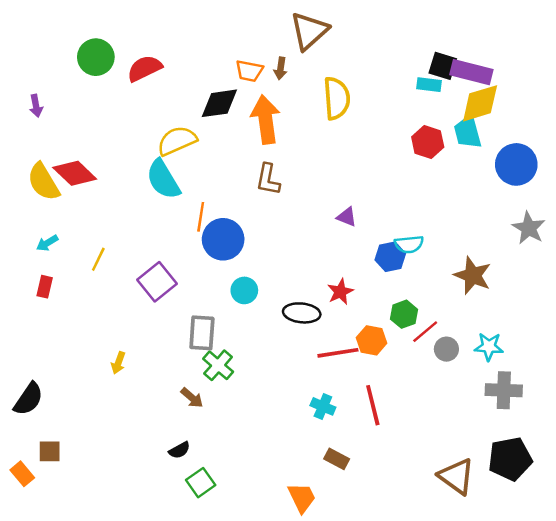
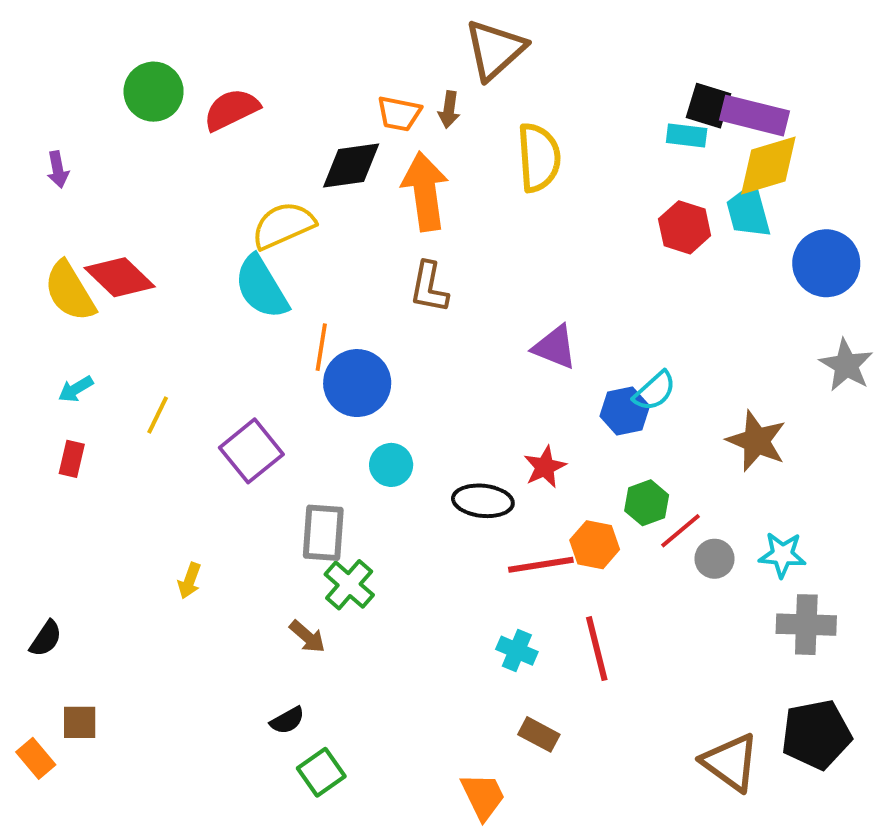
purple triangle: (347, 217) -> (555, 347), size x1.4
cyan semicircle: (409, 244) -> (655, 391), turned -36
black semicircle: (28, 399) -> (46, 639), size x0.7

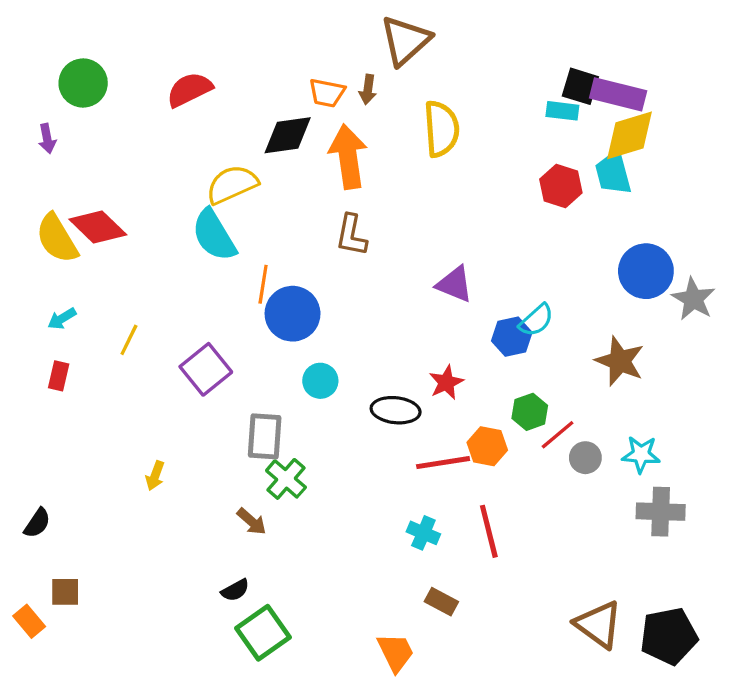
green circle: (154, 92) -> (83, 83), moved
blue circle: (826, 263) -> (646, 271), moved
black pentagon: (816, 734) -> (669, 636), moved
green square: (321, 772) -> (263, 633), size x1.4

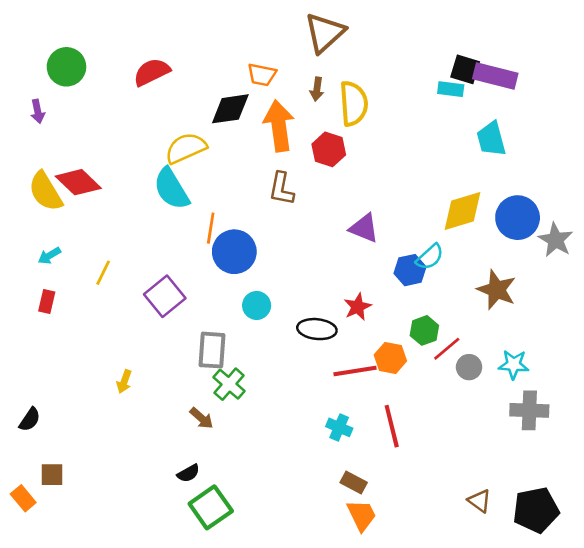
brown arrow: (368, 90) -> (317, 89), moved
yellow diamond: (630, 135) -> (462, 211), moved
red hexagon: (561, 186) -> (329, 149), moved
brown triangle: (598, 625) -> (480, 501), size x0.6
orange trapezoid: (396, 652) -> (361, 515), moved

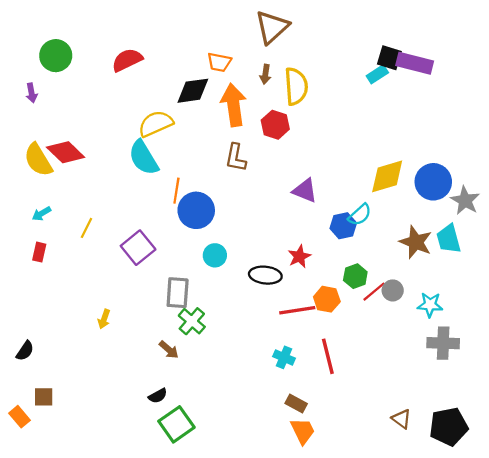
cyan rectangle: (451, 89) -> (377, 74), turned -40
cyan trapezoid: (491, 139) -> (449, 239), moved
gray circle: (469, 367) -> (393, 290), moved

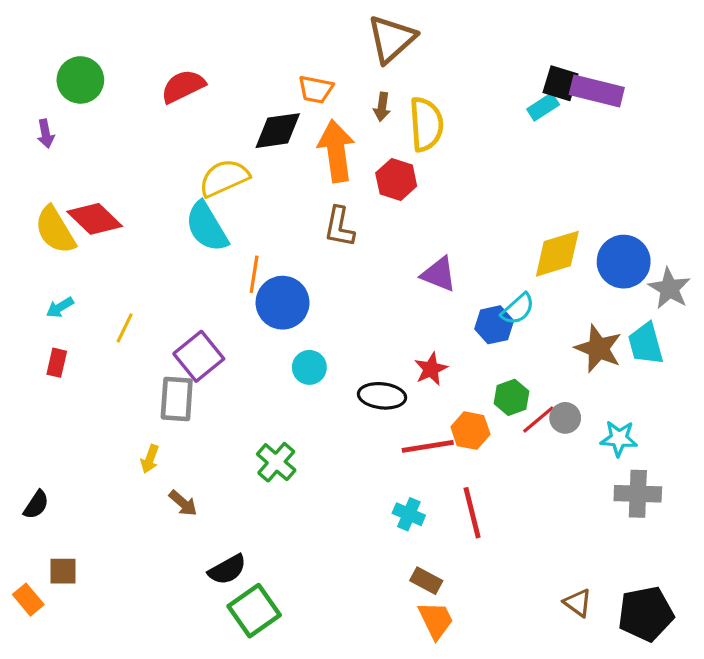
gray rectangle: (178, 293) -> (177, 399), moved
brown arrow: (169, 350) -> (183, 503), moved
black semicircle: (158, 396) -> (227, 570), size x1.4

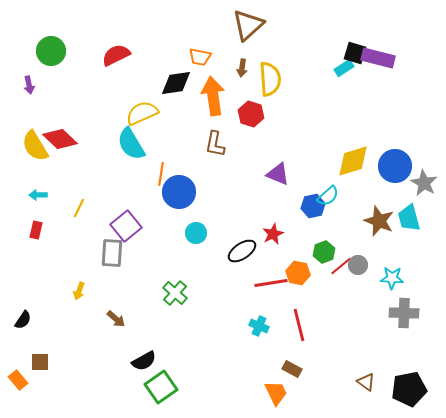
cyan arrow: (60, 307) -> (38, 195), turned 30
black ellipse: (382, 396) -> (242, 251), turned -40
yellow arrow: (150, 459) -> (79, 291), moved
brown rectangle: (426, 581) -> (292, 369), moved

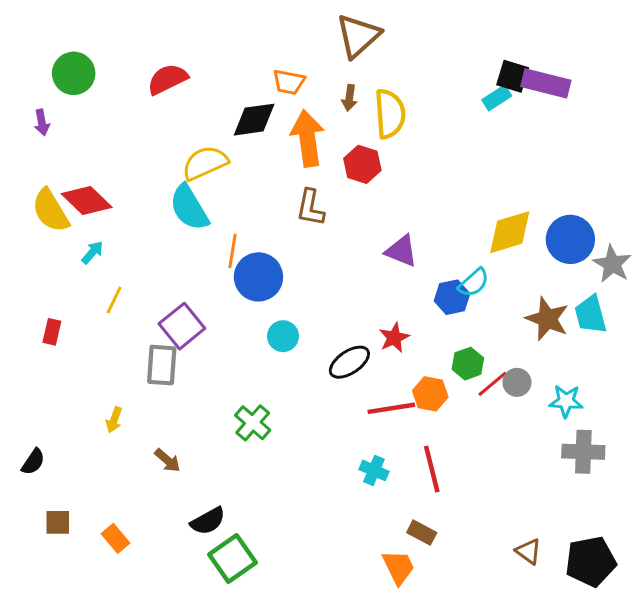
cyan arrow: (38, 195) -> (92, 252), moved, turned 132
orange rectangle: (18, 380) -> (116, 538), moved

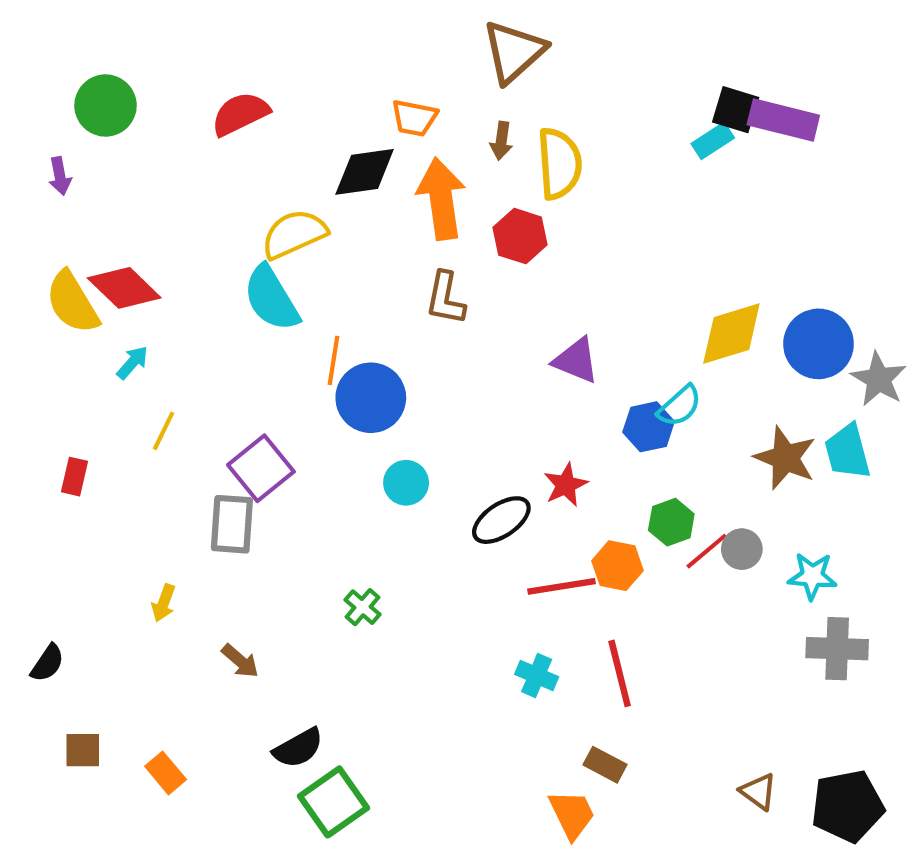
green cross: (253, 423) -> (363, 607), size x0.7

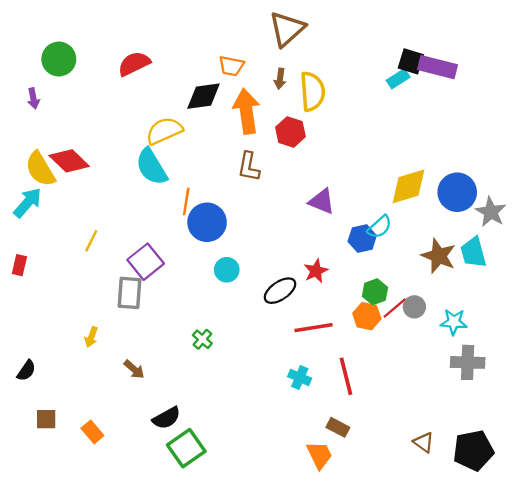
cyan arrow: (132, 363) -> (28, 203), moved, size x1.6
red rectangle: (74, 477) -> (19, 265), moved
orange hexagon: (617, 566) -> (367, 316), moved

